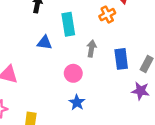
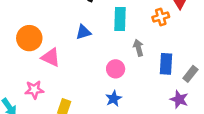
blue triangle: (45, 43) -> (83, 32), moved, turned -35
gray arrow: (91, 49) -> (138, 48), turned -35

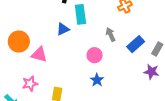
cyan rectangle: (120, 19) -> (80, 14), moved
blue rectangle: (166, 64) -> (136, 44), turned 54

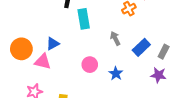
blue triangle: (63, 29) -> (53, 44), moved
pink circle: (95, 55) -> (90, 65), moved
blue star: (97, 80) -> (116, 74), moved

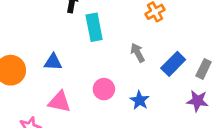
blue triangle: (53, 44) -> (53, 62), turned 32
pink triangle: (43, 62) -> (59, 102), moved

